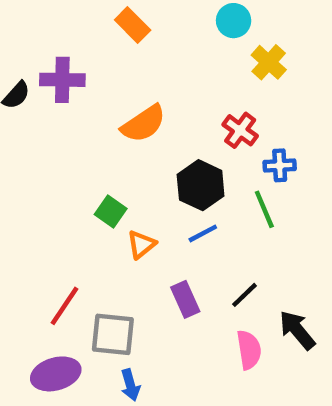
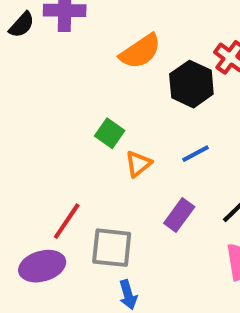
black hexagon: (201, 185) -> (191, 84), moved
purple rectangle: (185, 299) -> (179, 215), turned 60
purple ellipse: (56, 374) -> (42, 266), moved

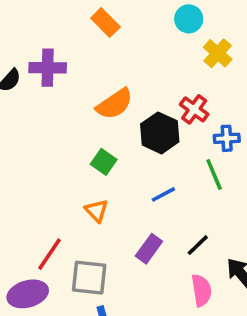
green square: (110, 133) -> (104, 162), moved
orange triangle: (138, 164) -> (96, 211), moved, turned -35

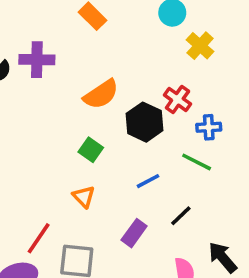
green line: (214, 175) -> (197, 162), turned -40
black line: (198, 245) -> (181, 216), moved

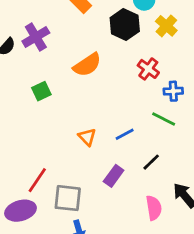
purple cross: (37, 60) -> (36, 37), turned -32
black hexagon: (144, 122) -> (125, 24), moved
green square: (91, 150) -> (41, 91), moved, turned 30
orange triangle: (84, 197) -> (87, 137), moved

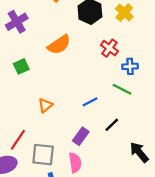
orange triangle: (87, 137) -> (45, 105), moved, turned 35
pink semicircle: (154, 208) -> (75, 163), moved

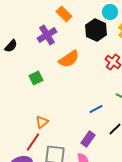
purple cross: (17, 22) -> (47, 35), moved
orange triangle: (45, 105) -> (42, 122), moved

